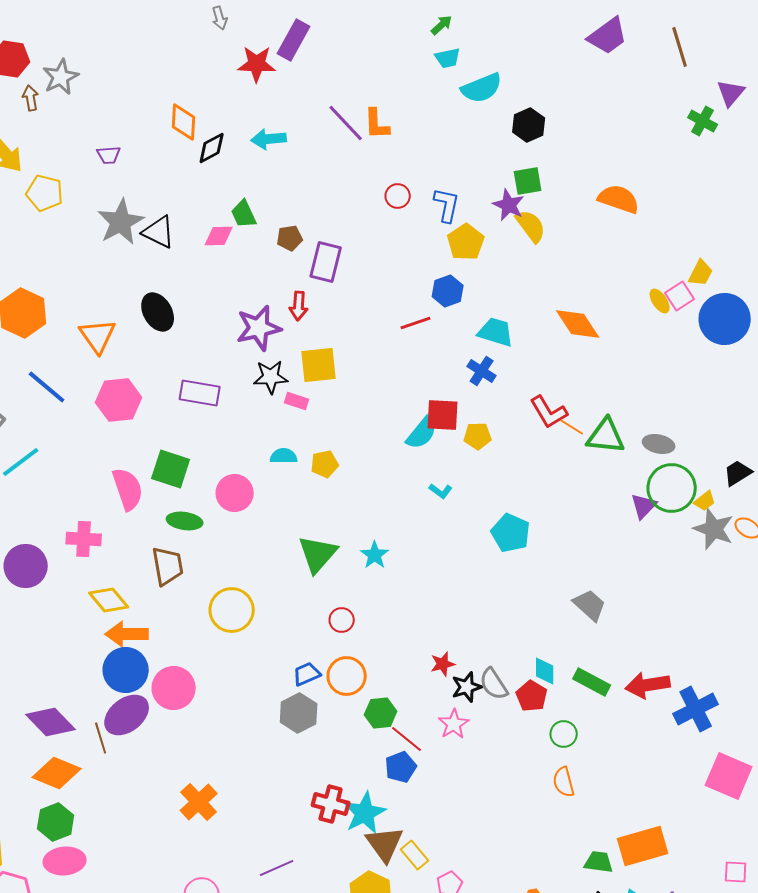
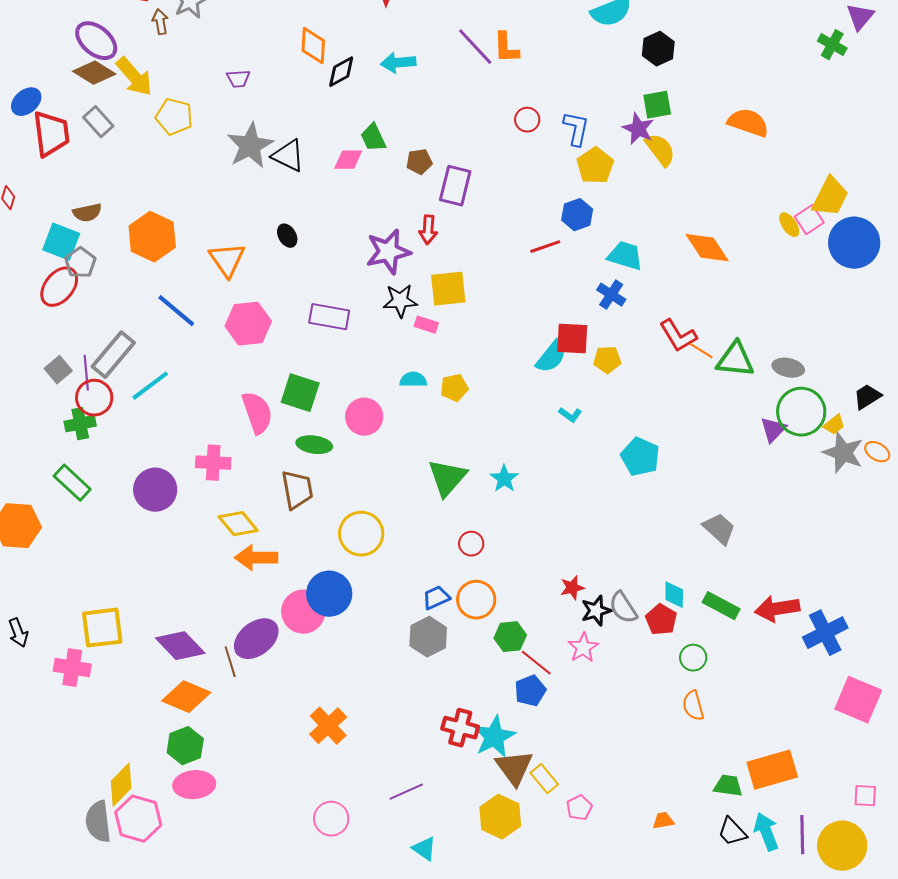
yellow trapezoid: (701, 273) -> (830, 197), size x1.5
black ellipse: (158, 312) -> (287, 236), size x0.6
blue circle: (126, 670) -> (329, 594), moved

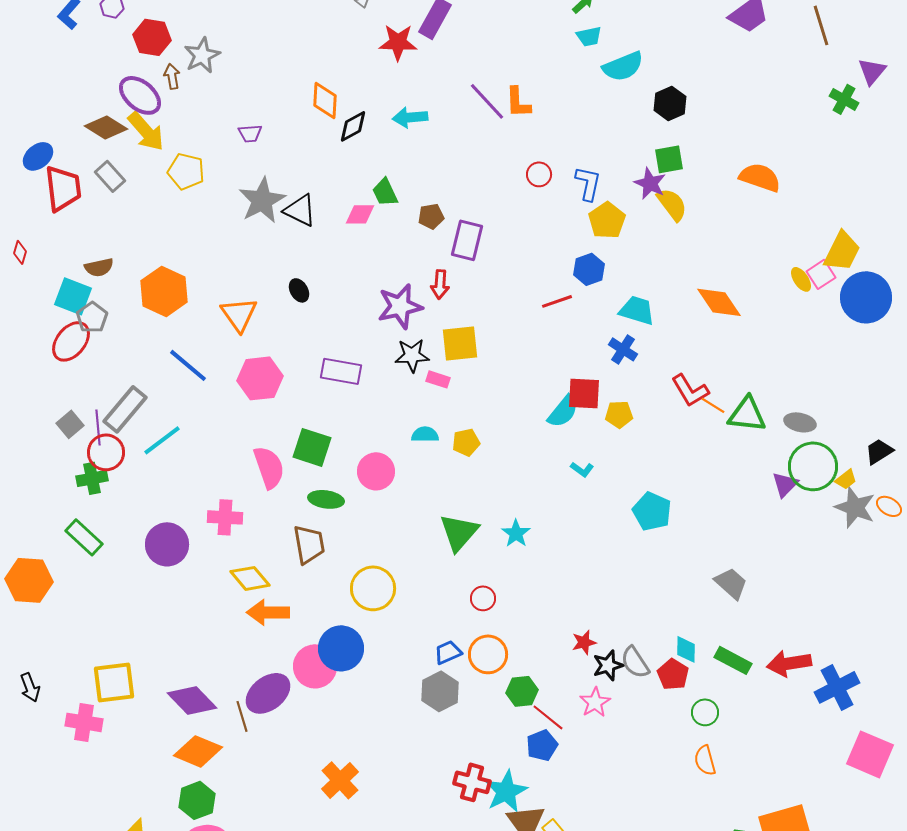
purple ellipse: (96, 41) -> (140, 95), moved

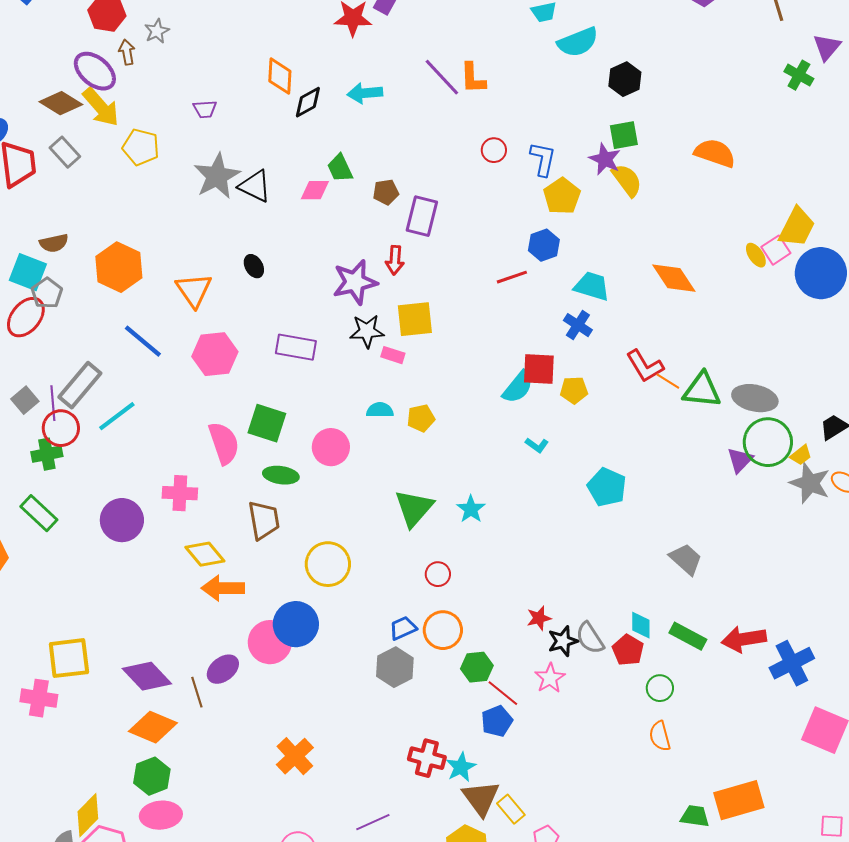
gray star: (202, 55) -> (157, 31), size x0.7
gray ellipse: (800, 422) -> (755, 398), size x1.4
purple ellipse: (268, 693) -> (223, 669), size x0.7
cyan star: (506, 791) -> (461, 767), size x0.7

